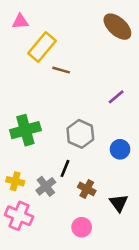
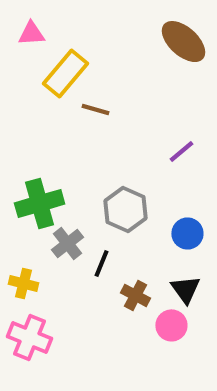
gray cross: (46, 186) -> (68, 243), moved
black triangle: (119, 203) -> (185, 289), moved
pink circle: (82, 227) -> (171, 325), moved

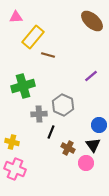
green cross: (40, 203) -> (23, 86), moved
blue circle: (187, 233) -> (99, 125), moved
gray cross: (68, 243) -> (39, 114), moved, turned 35

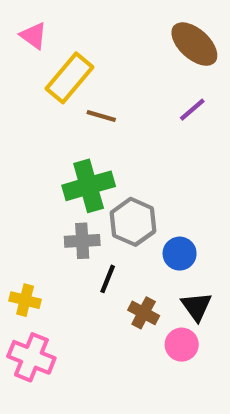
pink triangle: (16, 17) -> (34, 36), turned 40
purple line: (91, 76) -> (192, 110), moved
green cross: (23, 86) -> (89, 186), moved
blue circle: (99, 125) -> (180, 254), moved

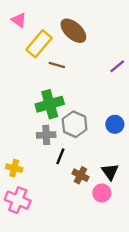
brown ellipse: (194, 44) -> (73, 31), moved
purple line: (192, 110) -> (117, 66), moved
blue circle: (180, 254) -> (115, 124), moved

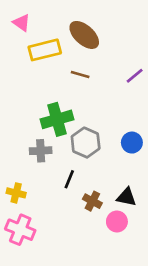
yellow rectangle: (39, 44) -> (45, 50), turned 36
brown line: (57, 65) -> (80, 74), moved
gray cross: (46, 135) -> (41, 151), moved
black triangle: (110, 172) -> (126, 197), turned -42

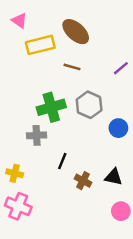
gray hexagon: (86, 143) -> (89, 105), moved
pink circle: (117, 222) -> (121, 211), moved

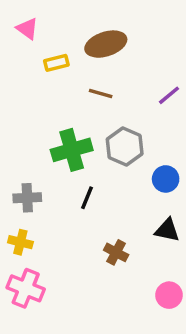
brown ellipse: (76, 32) -> (106, 44), turned -60
yellow rectangle: (40, 45) -> (56, 63), size x0.6
gray cross: (37, 135) -> (27, 198), moved
black line: (62, 161) -> (87, 198), moved
black triangle: (114, 177) -> (167, 230), moved

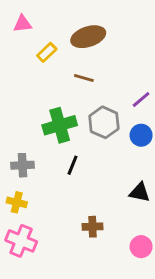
pink triangle: (27, 29) -> (23, 24), turned -42
yellow rectangle: (56, 63) -> (47, 52), turned -30
purple line: (169, 95) -> (141, 100), moved
blue circle: (166, 179) -> (141, 135), moved
brown cross: (116, 252) -> (92, 227), moved, turned -30

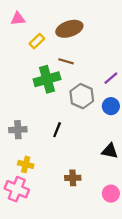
green cross: (60, 125) -> (47, 79), moved
yellow cross: (17, 202) -> (26, 164), moved

